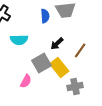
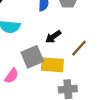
yellow rectangle: (59, 67) -> (52, 65), turned -54

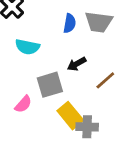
yellow rectangle: (52, 65) -> (70, 116), moved, turned 40

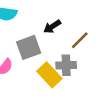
gray cross: (87, 127) -> (66, 65), moved

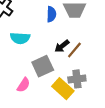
brown line: (80, 40) -> (74, 50), moved

